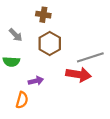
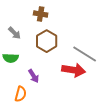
gray line: (90, 57) -> (85, 54), turned 50
purple arrow: (36, 81) -> (34, 76), turned 72

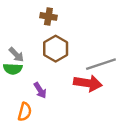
gray arrow: (15, 33) -> (16, 55), moved
gray line: (85, 54) -> (101, 64), turned -50

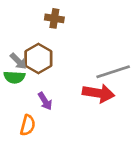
brown hexagon: (56, 49) -> (38, 58), moved

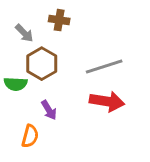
gray arrow: (18, 61) -> (24, 33), moved
gray line: (113, 72) -> (104, 66), moved

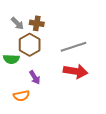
brown cross: (59, 20) -> (37, 23), moved
orange semicircle: (30, 136) -> (21, 96), turned 63

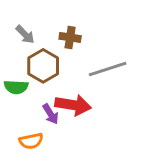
brown cross: (37, 23) -> (70, 37), moved
red arrow: (76, 71) -> (73, 105), moved

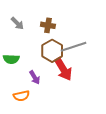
brown hexagon: (43, 66) -> (52, 51), moved
red arrow: (73, 105) -> (63, 69), moved, turned 50

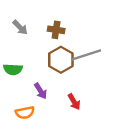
red arrow: (63, 69) -> (74, 102), moved, size x0.6

